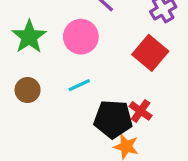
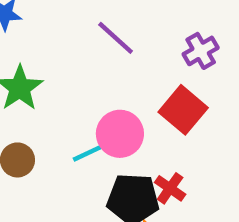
pink circle: (81, 37) -> (120, 134), moved

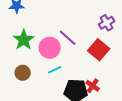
purple line: (116, 38) -> (68, 38), moved
pink circle: (120, 134) -> (50, 48), moved

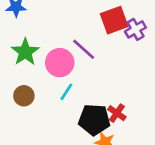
red square: (99, 50) -> (114, 20), moved, turned 30
cyan line: (55, 70) -> (66, 92), turned -32

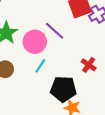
red cross: (117, 113) -> (89, 65), moved

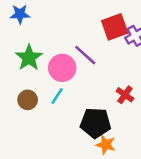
cyan line: (40, 66) -> (57, 96), moved

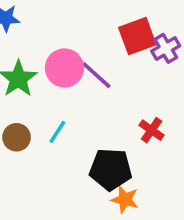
pink circle: (62, 68) -> (64, 68), moved

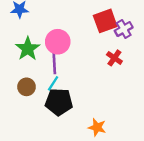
purple line: (96, 75) -> (54, 63), moved, turned 45
red cross: (152, 130) -> (114, 58), moved
black pentagon: (111, 169) -> (59, 102), moved

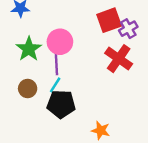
red cross: (114, 58) -> (119, 59), size x1.6

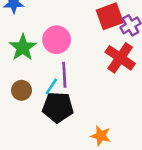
purple line: (56, 63) -> (64, 75), moved

